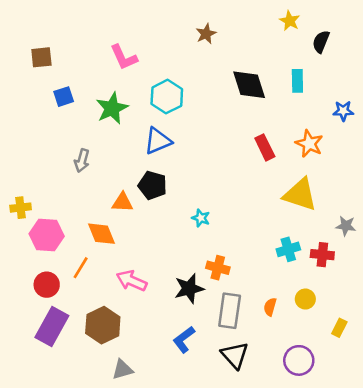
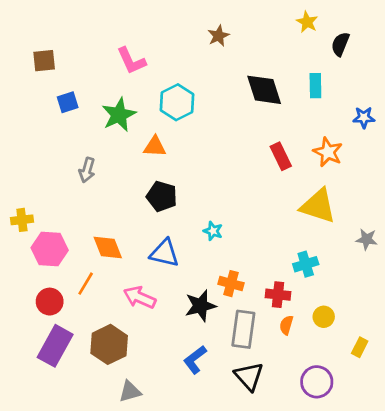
blue triangle: (158, 141) -> (165, 253), moved, turned 36
orange triangle: (122, 202) -> (155, 147), moved
red cross: (322, 255) -> (278, 295), moved

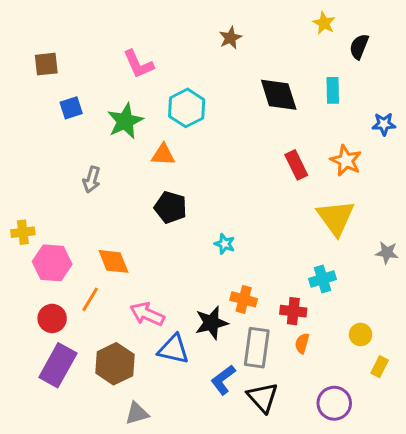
yellow triangle: (318, 206) -> (336, 218), turned 36
blue triangle: (165, 253) -> (173, 349), moved
yellow circle: (324, 317) -> (361, 335), moved
blue L-shape: (195, 360) -> (223, 380), moved

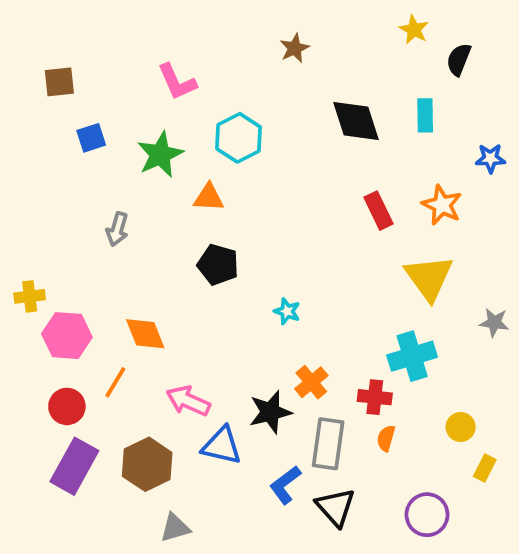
cyan cross: (323, 279) -> (412, 356), size x1.4
orange cross: (244, 299) -> (311, 382), turned 35

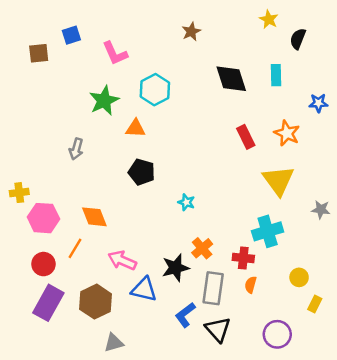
blue square: (91, 138) -> (71, 35), moved

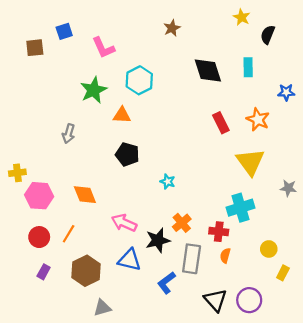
orange line: (75, 248) -> (69, 234), moved
pink arrow: (122, 260) -> (124, 223), moved
purple rectangle: (48, 303) -> (44, 272), size x0.5
black triangle: (218, 329) -> (215, 300), moved

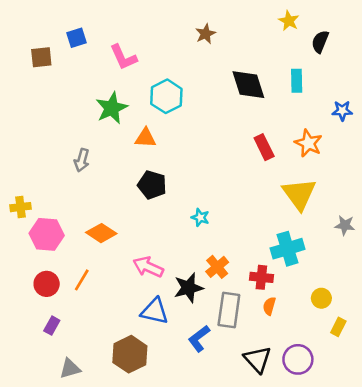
orange diamond: (85, 195) -> (101, 233), turned -35
brown hexagon: (86, 271) -> (130, 354), moved
gray triangle: (102, 308) -> (70, 369), moved

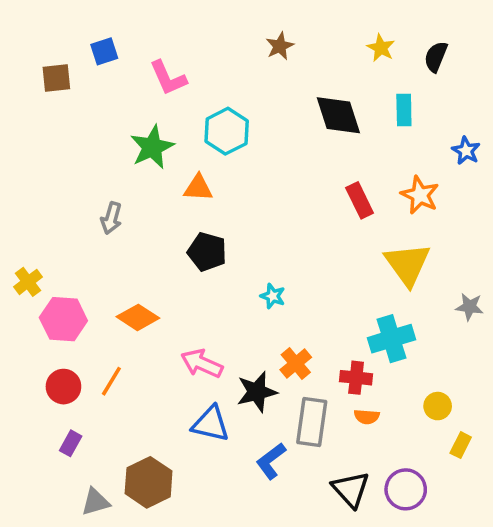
yellow star: (289, 21) -> (381, 48), moved
blue star: (342, 111) -> (466, 151), turned 30
yellow cross: (21, 207) -> (28, 282), turned -30
orange semicircle: (269, 306) -> (367, 417), turned -102
brown hexagon: (130, 354) -> (149, 482), moved

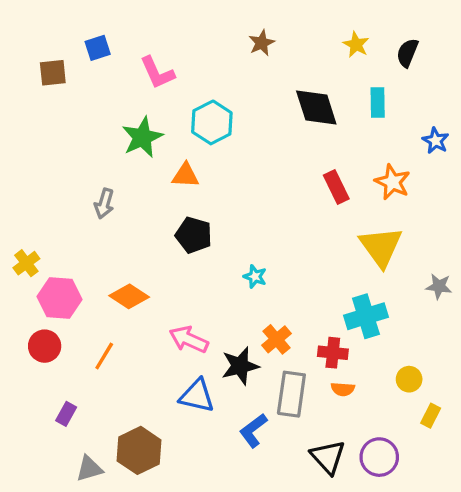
red circle: (63, 387) -> (45, 346), moved

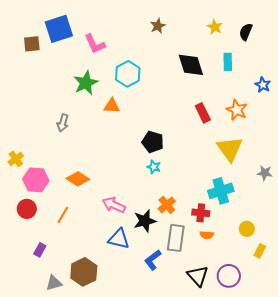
blue square: (98, 48) -> (59, 29), size x1.8
black pentagon: (194, 235) -> (153, 142), moved

